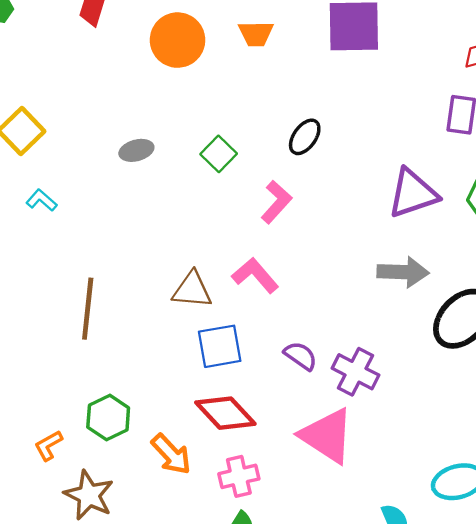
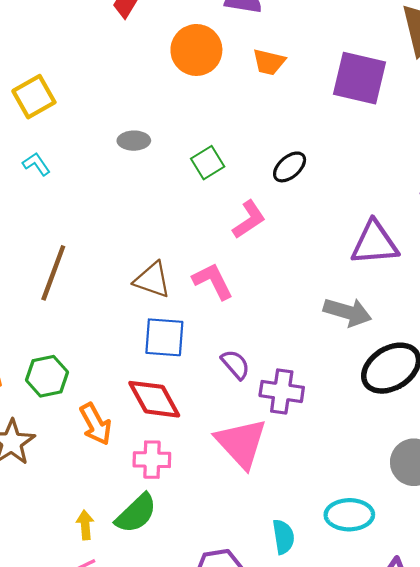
purple cross: (356, 372) -> (282, 392), turned -33

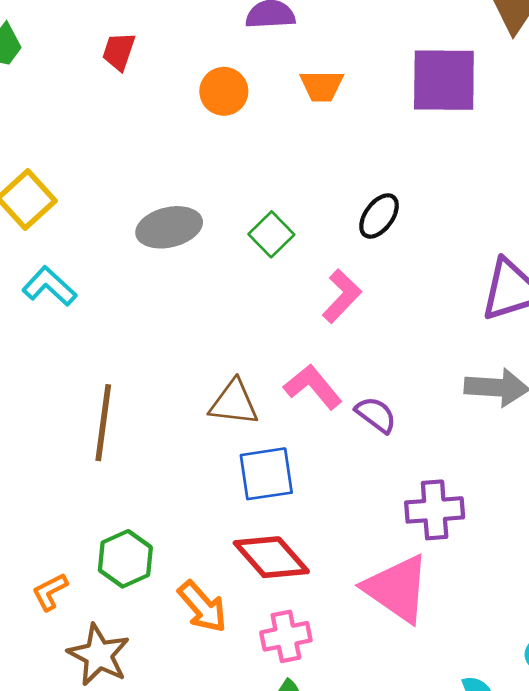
orange circle: (196, 50) -> (224, 91), size x0.7
gray ellipse: (134, 141) -> (169, 227), size x1.5
cyan L-shape: (36, 164) -> (49, 286), size x1.4
purple semicircle: (235, 364) -> (376, 415), moved

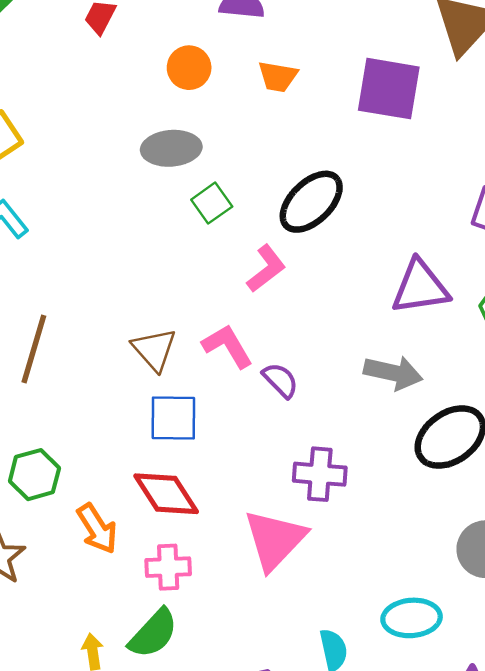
black ellipse: (379, 216) -> (311, 202), size x1.6
gray ellipse: (169, 227) -> (171, 148), moved
brown triangle: (234, 403) -> (154, 349), turned 33
pink triangle: (397, 589) -> (275, 540), turned 30

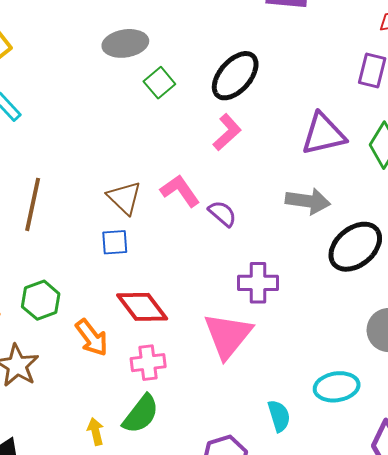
pink L-shape: (266, 269) -> (227, 132), moved
blue square: (173, 418) -> (115, 242), moved, size x0.7

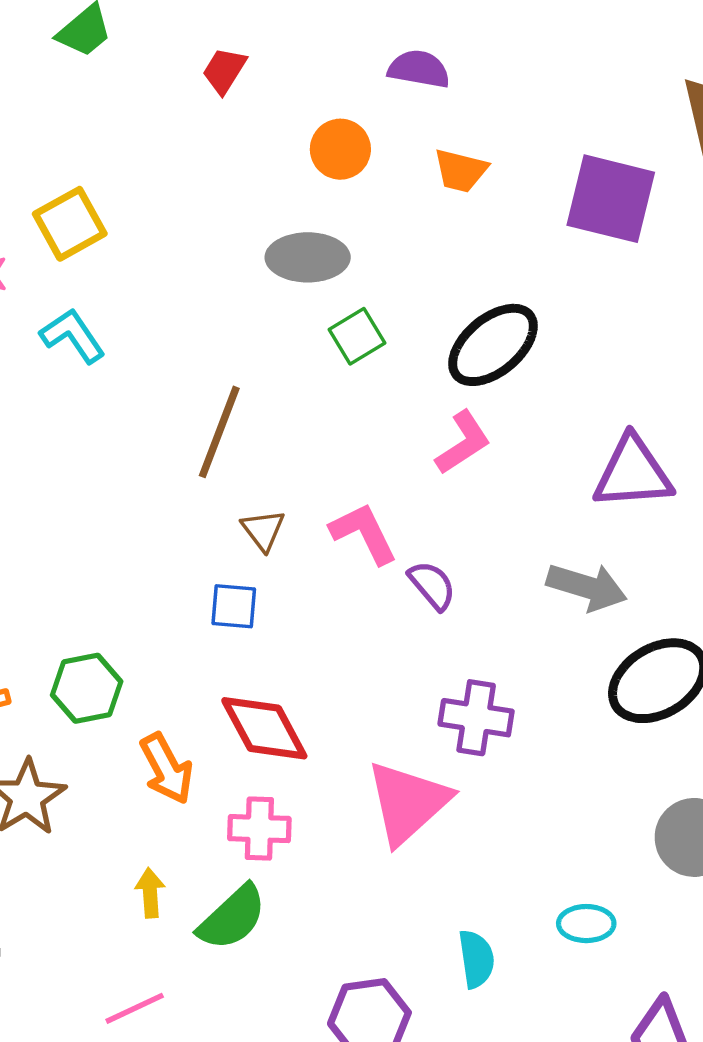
brown triangle: (124, 198) -> (263, 530), size x0.7
brown line: (33, 204) -> (219, 432), moved
cyan ellipse: (337, 387) -> (586, 924), size x0.7
yellow arrow: (96, 431) -> (150, 893), moved

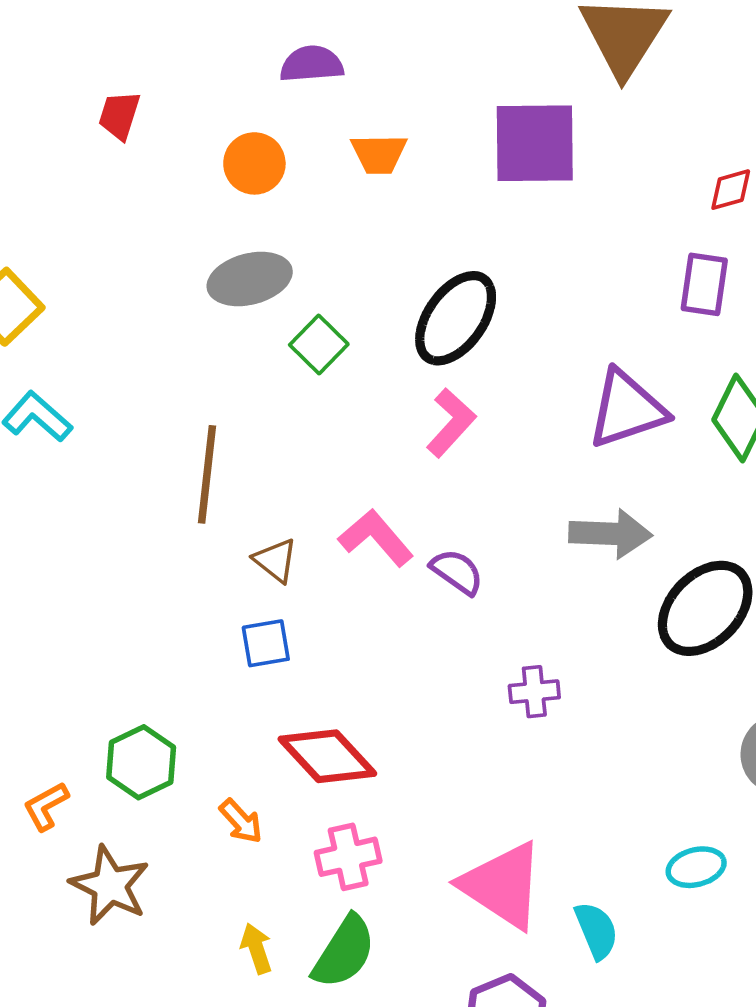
purple cross: (476, 718) -> (534, 692), size x0.7
orange arrow: (167, 769) -> (241, 821), size x0.7
pink triangle: (408, 802) -> (502, 885), moved, turned -30

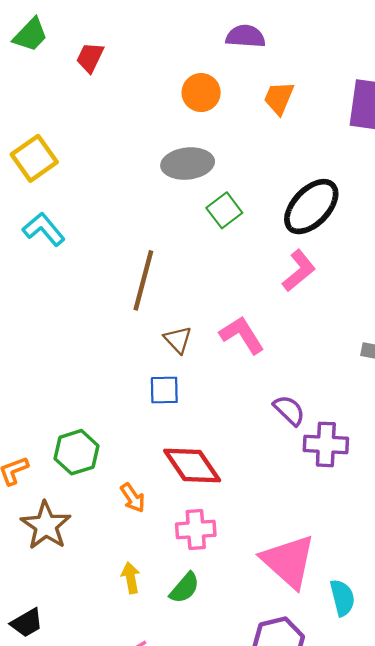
red trapezoid: (119, 115) -> (90, 57), moved
orange trapezoid: (379, 154) -> (279, 98), turned 105
purple semicircle: (457, 572) -> (289, 410), moved
purple cross: (534, 692) -> (326, 444), size x1.4
green semicircle: (344, 952) -> (185, 588), size x0.7

